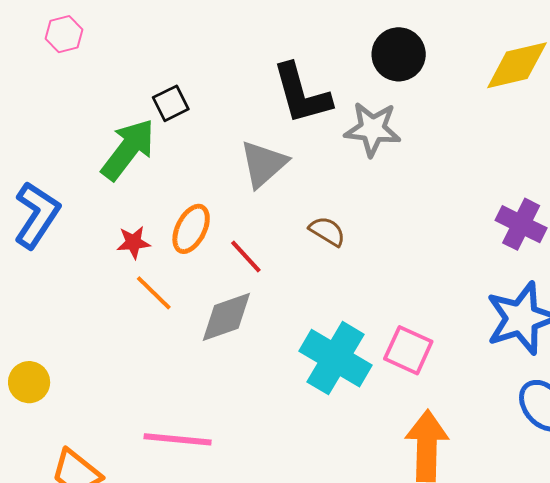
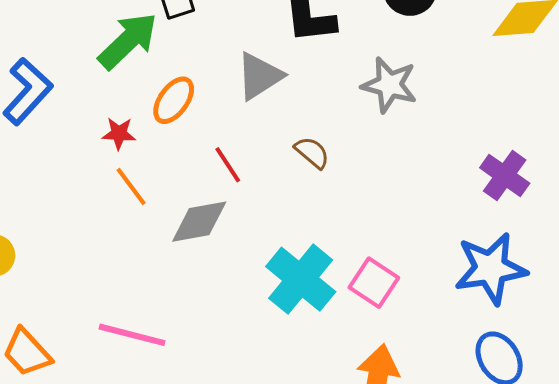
gray star: (373, 129) -> (389, 85), moved
orange ellipse: (191, 229) -> (174, 100), moved

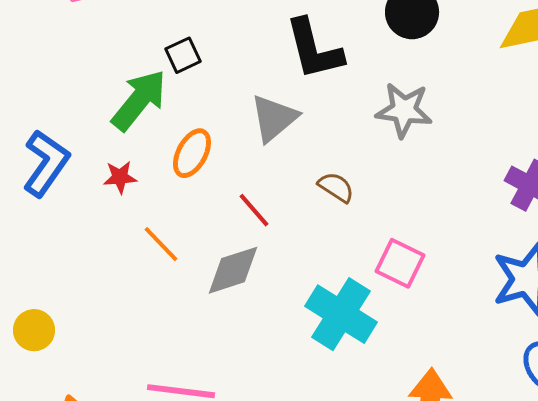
red star: (119, 133) -> (120, 177), moved
pink square: (374, 283) -> (400, 263), moved

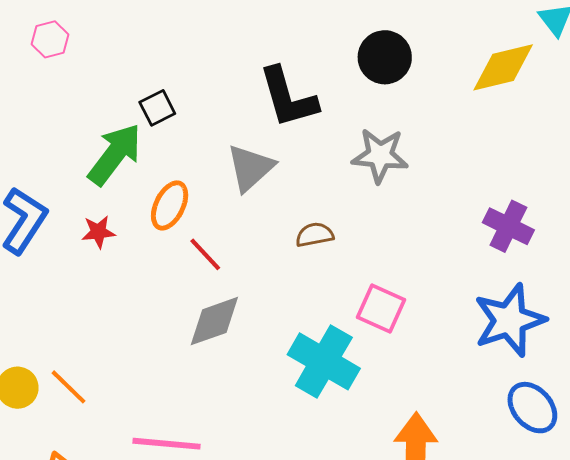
brown semicircle: (336, 187) -> (315, 235), turned -42
red line: (254, 210) -> (205, 254), moved
orange line: (161, 244) -> (68, 387), moved

